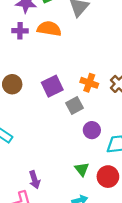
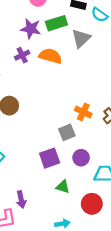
purple cross: (20, 31) -> (22, 55), turned -32
purple square: (52, 86) -> (50, 158), moved
green triangle: (82, 169) -> (63, 187), moved, turned -40

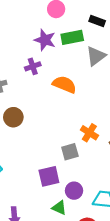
orange semicircle: (50, 56) -> (64, 84), moved
purple circle: (81, 158) -> (74, 191), moved

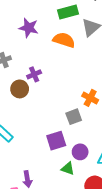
purple star: (45, 40) -> (29, 28), moved
purple cross: (33, 66) -> (34, 74), moved
orange semicircle: (64, 84) -> (64, 40), moved

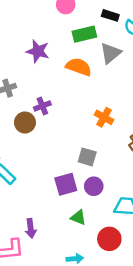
orange cross: (90, 98) -> (104, 117), moved
gray square: (74, 117) -> (87, 157), turned 35
purple circle: (80, 152) -> (94, 186), moved

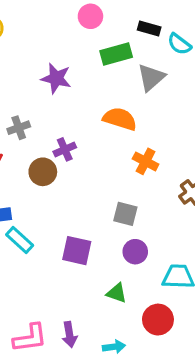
orange semicircle: (79, 67) -> (120, 119), moved
purple square: (66, 184) -> (77, 251), moved, turned 30
purple arrow: (31, 228) -> (70, 335), moved

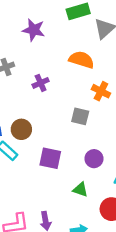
brown circle: (43, 172) -> (21, 129), moved
gray square: (125, 214) -> (80, 116), moved

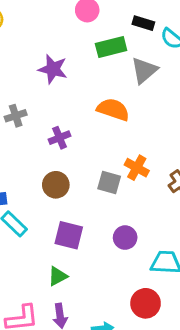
orange cross: (101, 91) -> (137, 168), moved
brown circle: (21, 129) -> (56, 185), moved
green triangle: (80, 190) -> (58, 276), moved, turned -49

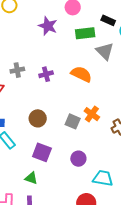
purple star: (53, 69) -> (48, 26), moved
gray triangle: (144, 70) -> (105, 51), turned -42
purple cross: (60, 138) -> (46, 74), moved
green triangle: (58, 276) -> (31, 178), turned 40

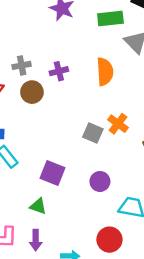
orange semicircle: (81, 74) -> (105, 72), turned 60
brown circle: (38, 118) -> (32, 92), moved

